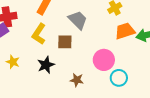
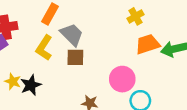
gray trapezoid: (78, 20) -> (72, 35), moved
black star: (46, 65) -> (31, 85), moved

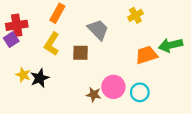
gray trapezoid: (72, 35) -> (98, 30), moved
orange trapezoid: (148, 44) -> (146, 55), moved
pink circle: (122, 79) -> (113, 87), moved

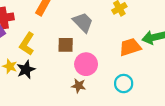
yellow L-shape: (52, 44) -> (27, 44), moved
pink circle: (113, 87) -> (86, 64), moved

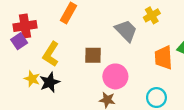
gray trapezoid: (83, 22) -> (126, 31), moved
orange trapezoid: (130, 47) -> (164, 58), turned -75

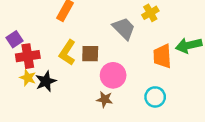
red cross: (25, 26) -> (28, 56), moved
yellow L-shape: (51, 54) -> (67, 52), moved

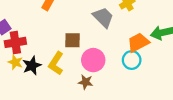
yellow L-shape: (67, 52) -> (56, 63), moved
orange trapezoid: (162, 56) -> (138, 42), turned 65
cyan circle: (155, 97) -> (132, 60), moved

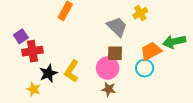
brown square: (72, 40) -> (115, 53), moved
yellow star: (15, 62) -> (34, 89), moved
brown star: (86, 82) -> (109, 89), moved

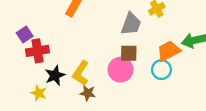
gray trapezoid: (117, 27) -> (131, 24), turned 65
brown star: (109, 89) -> (88, 93), moved

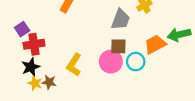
cyan circle: (161, 70) -> (136, 62), moved
black star: (55, 75) -> (31, 67), moved
brown star: (88, 93) -> (49, 82), moved

